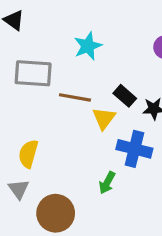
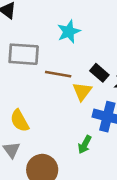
yellow semicircle: (28, 154) -> (20, 121), turned -45

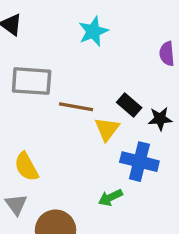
cyan star: (69, 32) -> (93, 31), moved
green arrow: (85, 145) -> (110, 198), turned 36

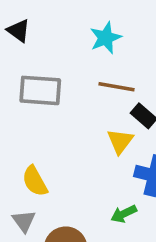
brown line: (76, 107) -> (116, 87), moved

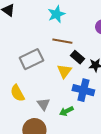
gray rectangle: (40, 90) -> (31, 59), moved, turned -30
gray triangle: (24, 221) -> (43, 104), moved

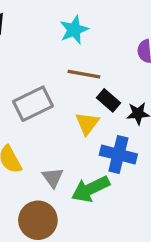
green arrow: (66, 111) -> (90, 189), size x1.6

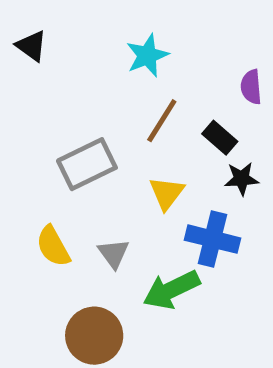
brown line: (84, 74) -> (162, 121), turned -68
black rectangle: (109, 100) -> (220, 138), moved
gray triangle: (53, 178) -> (113, 254), moved

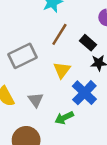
blue cross: (212, 239) -> (84, 93), turned 30
green arrow: (171, 290) -> (64, 118), size x0.7

